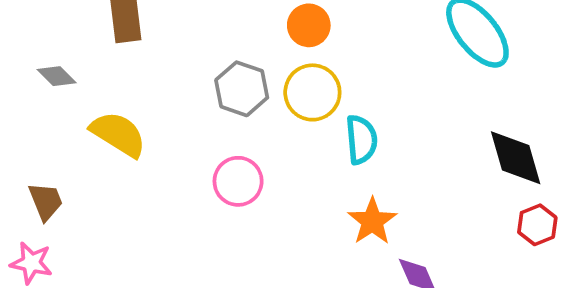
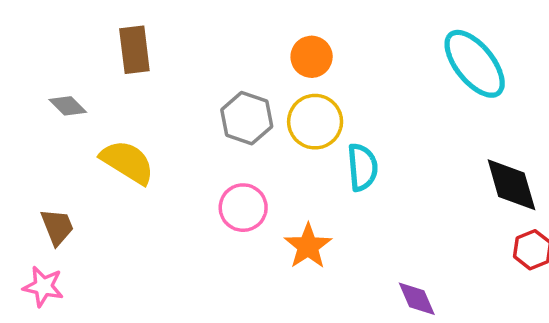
orange star: (372, 221) -> (308, 246), moved

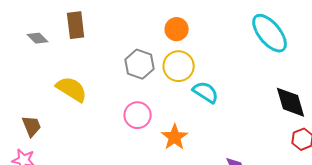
gray diamond: (68, 106) -> (38, 38), moved
cyan semicircle: (362, 167) -> (206, 92), turned -52

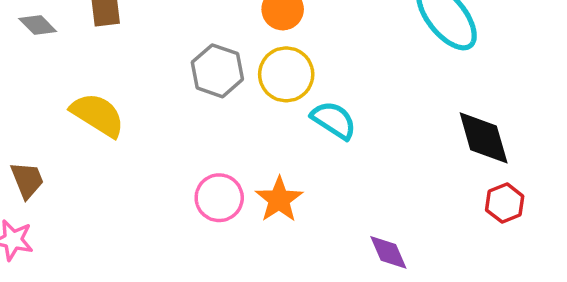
pink circle: (138, 115) -> (219, 198), moved

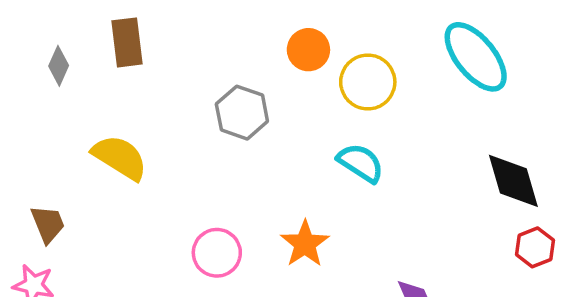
gray diamond: (38, 25) -> (59, 66), turned 69
yellow circle: (286, 74) -> (368, 82), moved
pink circle: (219, 198) -> (217, 253), moved

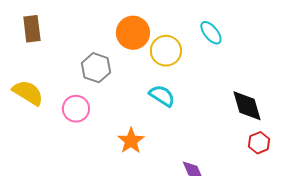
orange circle: (308, 50) -> (133, 33), size x1.4
cyan ellipse: (476, 57) -> (211, 33), moved, size x0.6
pink circle: (217, 253) -> (76, 109), moved

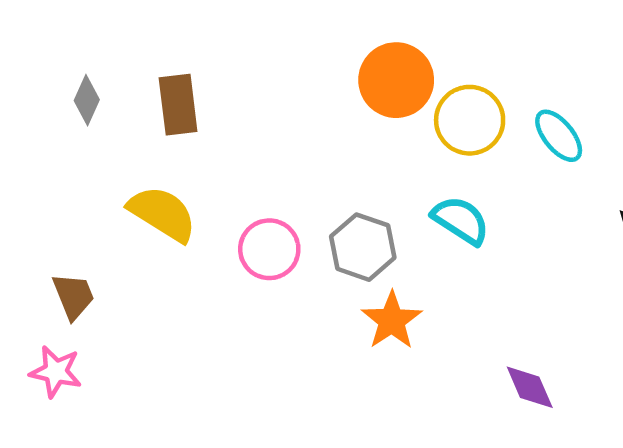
brown rectangle: (32, 29) -> (178, 105), moved
cyan ellipse: (211, 33) -> (559, 136), moved
gray hexagon: (96, 68) -> (363, 247), moved

